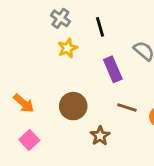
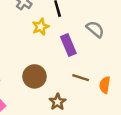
yellow star: (68, 48) -> (41, 27), moved

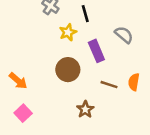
brown circle: (35, 76) -> (68, 70), moved
orange semicircle: (105, 85) -> (134, 82), moved

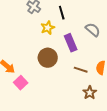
brown star: (85, 109) -> (90, 93), moved
pink square: (23, 113) -> (21, 83), moved

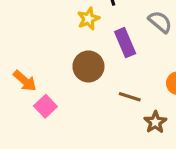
brown line: (81, 70) -> (130, 97), moved

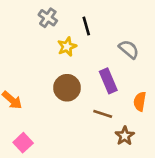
purple rectangle: (125, 43) -> (108, 81), moved
pink square: (45, 106) -> (23, 143), moved

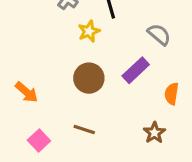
purple rectangle: (108, 81) -> (136, 70), turned 70
brown line: (103, 114) -> (84, 130), moved

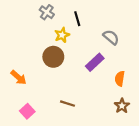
brown circle: (89, 78) -> (53, 57), moved
brown line: (84, 130) -> (67, 104), moved
brown star: (154, 133) -> (122, 106), moved

